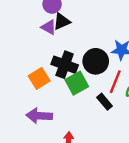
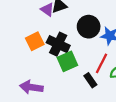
black circle: (96, 61) -> (89, 27), moved
orange square: (39, 78) -> (35, 41), moved

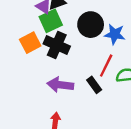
green square: (67, 61) -> (51, 21), moved
purple arrow: (31, 87) -> (60, 85), moved

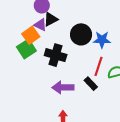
green square: (51, 21) -> (26, 49), moved
orange square: (30, 43) -> (31, 35), moved

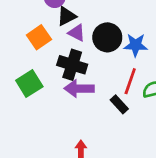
purple triangle: (40, 25) -> (77, 33), moved
green square: (26, 49) -> (29, 83), moved
purple arrow: (63, 87) -> (79, 89), moved

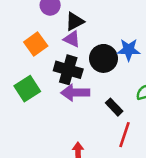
black triangle: (67, 16) -> (75, 22), moved
black circle: (107, 37) -> (103, 58), moved
red line: (130, 81) -> (124, 135), moved

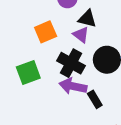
black triangle: (75, 22) -> (87, 19), turned 30
black rectangle: (114, 107) -> (95, 99), moved

